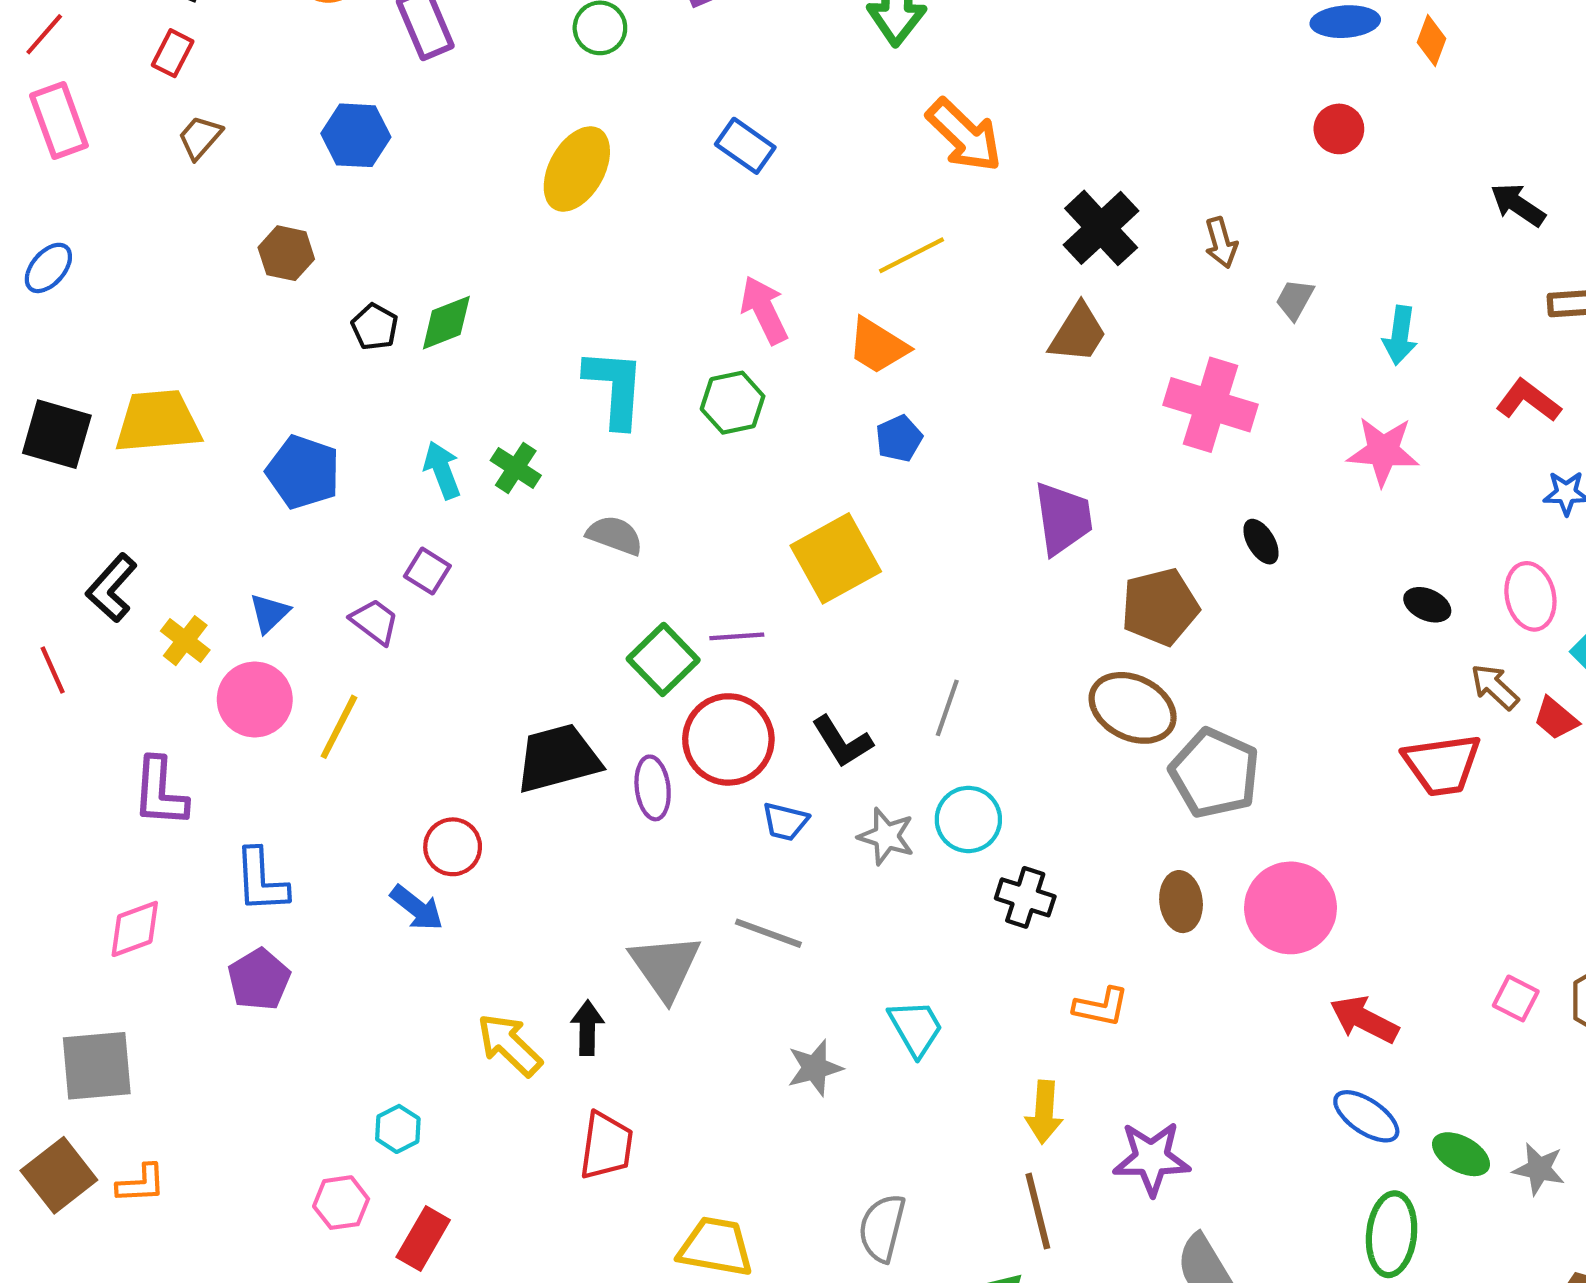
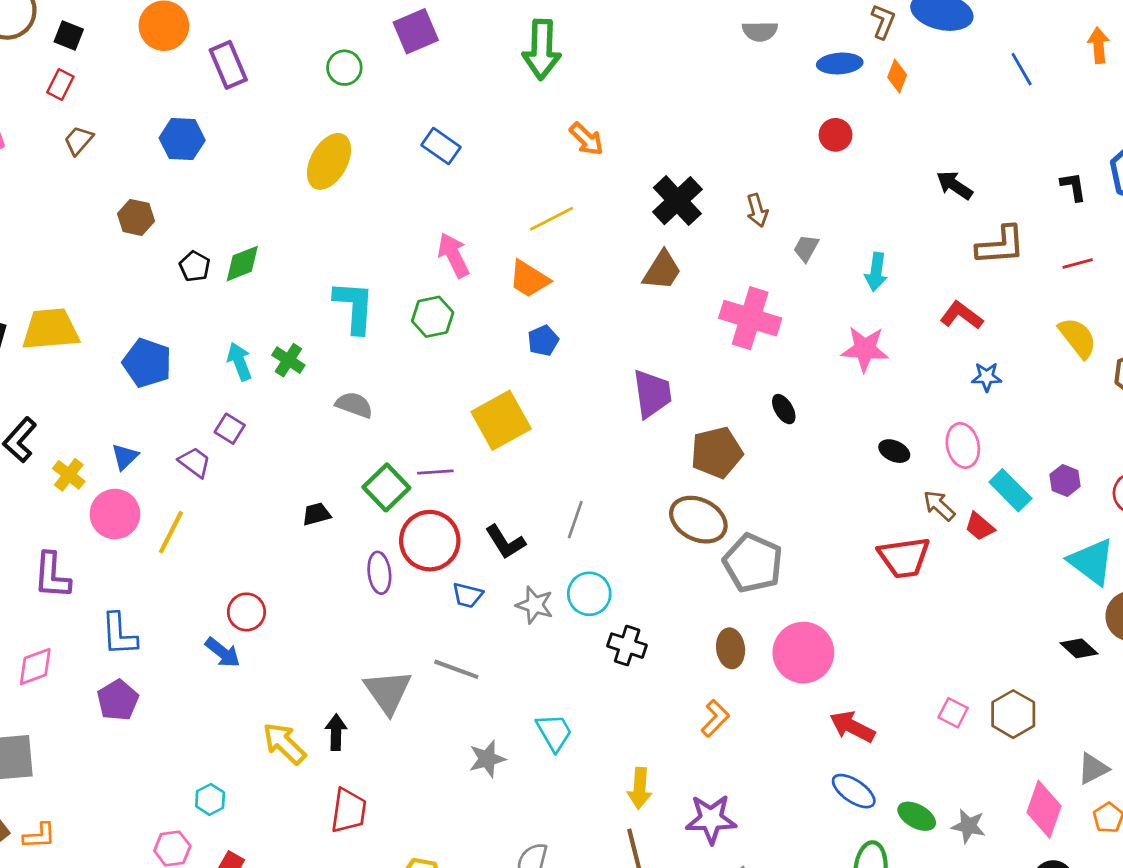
orange arrow: (964, 135) -> (586, 139), size x0.7
black trapezoid: (558, 758) -> (316, 514), moved, size x0.5
orange L-shape: (1101, 1007) -> (715, 718), moved, turned -57

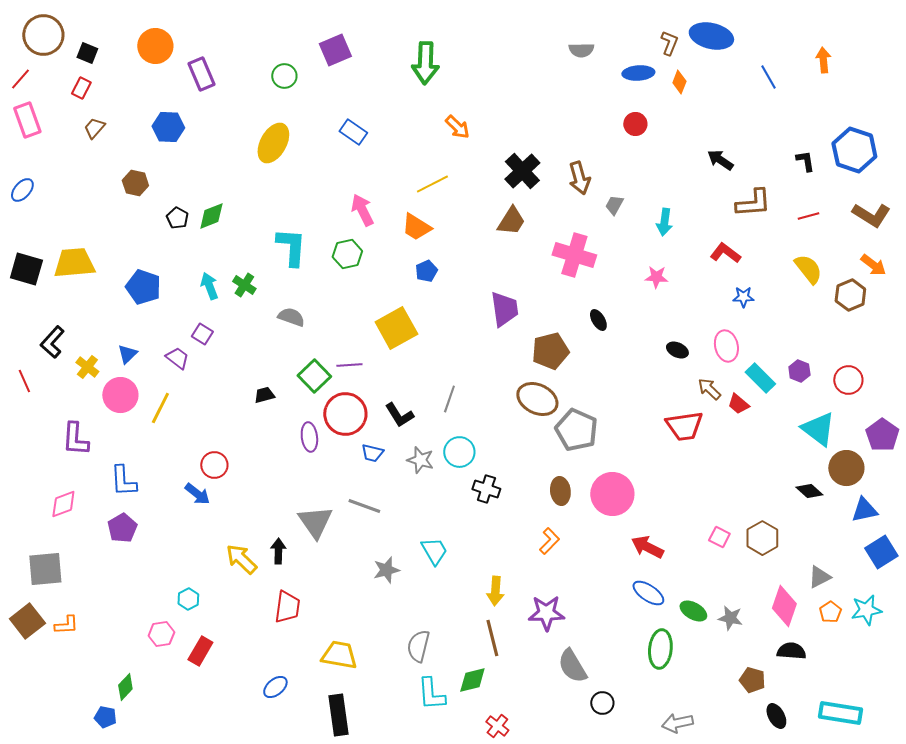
brown arrow: (757, 210) -> (579, 178), size x1.4
pink star: (865, 349) -> (656, 277), size x0.7

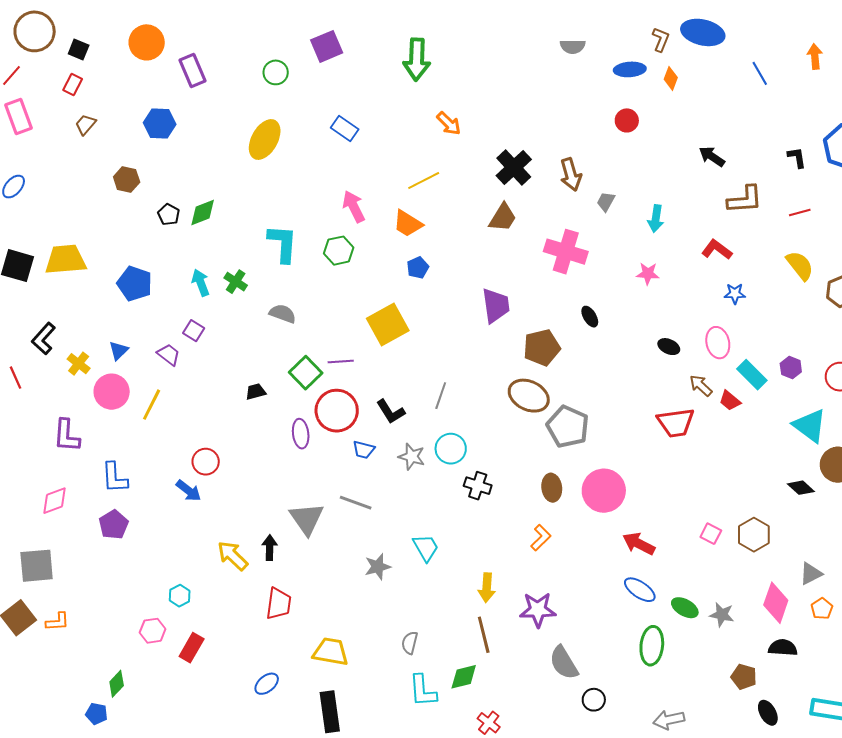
gray semicircle: (418, 646) -> (410, 643), size x0.7

